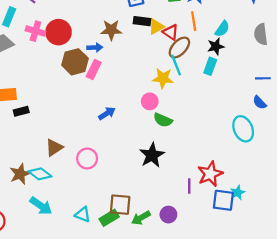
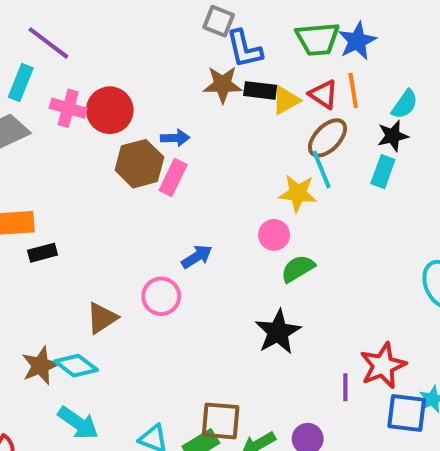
brown star: (111, 30) -> (223, 84), moved
red triangle: (171, 32) -> (324, 94), moved
green semicircle: (163, 120) -> (298, 269), turned 126
pink circle: (87, 158) -> (161, 296), moved

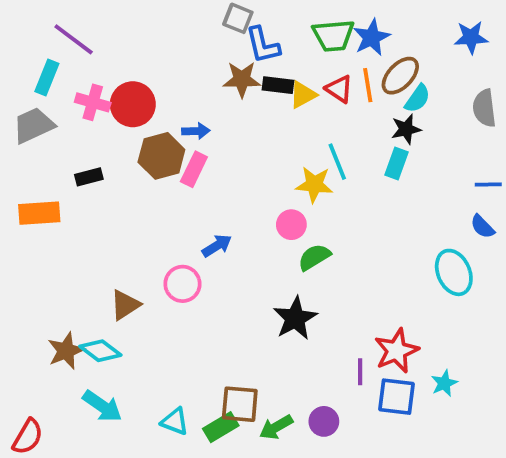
brown ellipse: (327, 138) -> (400, 76), moved
black rectangle: (42, 253) -> (89, 177), moved
blue square: (407, 413) -> (396, 397), moved

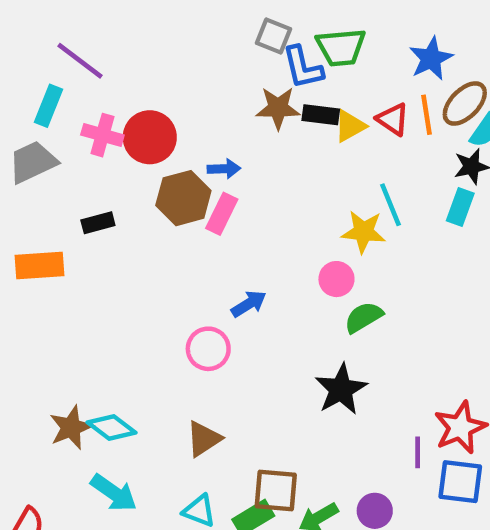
green trapezoid: (333, 36) -> (341, 47), moved
brown triangle: (125, 305) -> (204, 439), moved

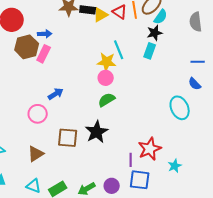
pink circle: (336, 279) -> (106, 78), moved
blue square: (460, 482) -> (140, 180), moved
brown square: (276, 491) -> (68, 138), moved

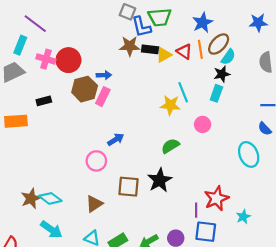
pink circle: (106, 78) -> (203, 124), moved

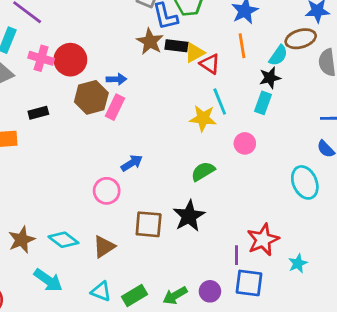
brown ellipse: (219, 44) -> (301, 39), moved, turned 30
brown star: (130, 46) -> (150, 42), turned 30
red triangle: (184, 52) -> (210, 64), moved
cyan diamond: (50, 198) -> (63, 240), moved

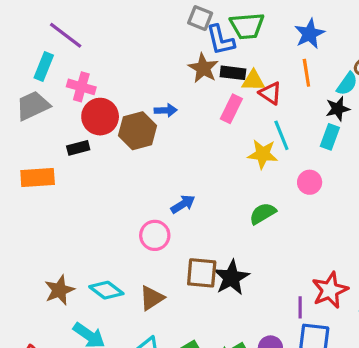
yellow triangle: (195, 53) -> (253, 81), turned 30
red circle: (70, 60) -> (100, 117), moved
pink rectangle: (115, 107) -> (231, 109), moved
black star: (189, 216) -> (231, 278), moved

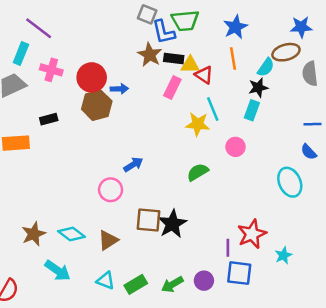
red circle: (100, 117) -> (92, 77), moved

